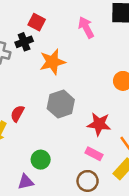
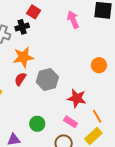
orange star: (52, 62) -> (23, 57), moved
red semicircle: (17, 114) -> (20, 79), moved
green circle: (41, 160) -> (37, 124), moved

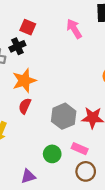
gray hexagon: (47, 80) -> (64, 116), moved
pink rectangle: (71, 122) -> (80, 149), moved

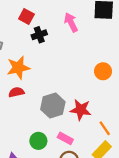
black cross: (17, 46) -> (39, 35), moved
red semicircle: (25, 106) -> (16, 92), turned 48

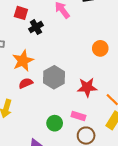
gray hexagon: (53, 106) -> (54, 77), moved

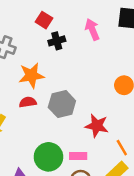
pink rectangle: (78, 116) -> (78, 156), turned -32
green circle: (55, 123) -> (48, 157), size x1.5

